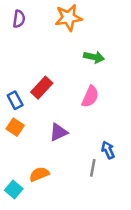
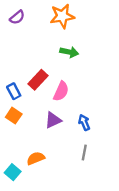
purple semicircle: (19, 19) -> (17, 17), turned 42
green arrow: (94, 57) -> (69, 52), moved
pink semicircle: (90, 97) -> (61, 91), moved
blue arrow: (108, 150) -> (84, 122), moved

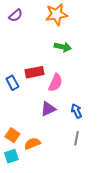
red rectangle: (38, 80) -> (34, 72), turned 36
orange square: (14, 116) -> (12, 135), moved
cyan square: (13, 172) -> (11, 156), turned 32

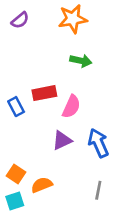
blue arrow: (76, 111) -> (98, 143), size x1.5
gray line: (76, 138) -> (98, 190), moved

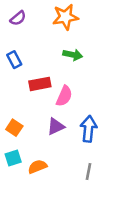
blue rectangle: (16, 107) -> (14, 60), moved
blue arrow: (98, 143) -> (88, 129), turned 30
orange square: (16, 174) -> (14, 128), moved
cyan square: (15, 201) -> (13, 158), moved

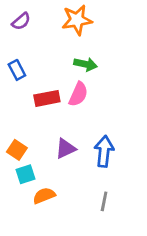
pink semicircle: (64, 96) -> (78, 94), moved
cyan square: (13, 158) -> (25, 174), moved

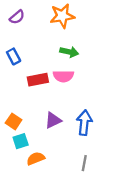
pink semicircle: (78, 94) -> (63, 76), turned 66

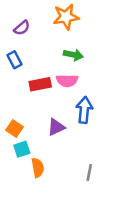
purple semicircle: (17, 17) -> (22, 28), moved
blue arrow: (84, 123) -> (84, 110), moved
orange semicircle: (36, 158) -> (38, 168), turned 102

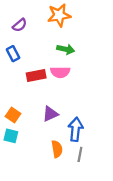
blue arrow: (84, 110) -> (76, 129), moved
cyan square: (22, 149) -> (11, 136), moved, turned 32
orange semicircle: (38, 168) -> (57, 149), moved

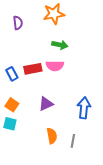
purple semicircle: (20, 25) -> (18, 23), turned -56
blue rectangle: (13, 54) -> (12, 74), moved
blue arrow: (76, 129) -> (84, 108), moved

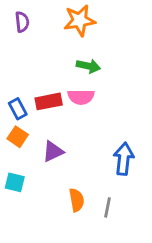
purple semicircle: (18, 23) -> (22, 22), moved
purple triangle: (46, 104) -> (53, 151), moved
orange square: (12, 105) -> (18, 137), moved

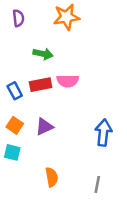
green arrow: (88, 66) -> (43, 54), moved
orange square: (18, 137) -> (15, 125), moved
orange semicircle: (77, 200) -> (52, 177), moved
gray line: (107, 207) -> (97, 184), moved

